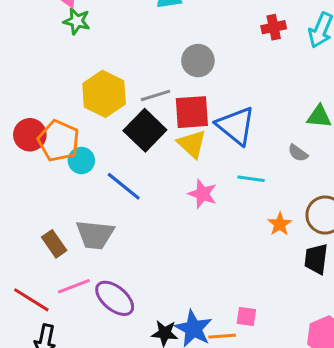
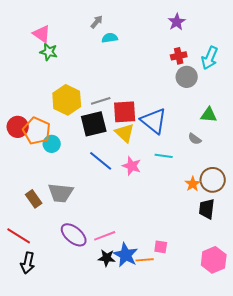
gray circle: (198, 61) -> (187, 77), moved
black square: (145, 130) -> (94, 124), turned 32
blue line: (124, 186) -> (101, 161), moved
orange star: (280, 224) -> (193, 184), moved
pink line: (74, 286) -> (105, 236), moved

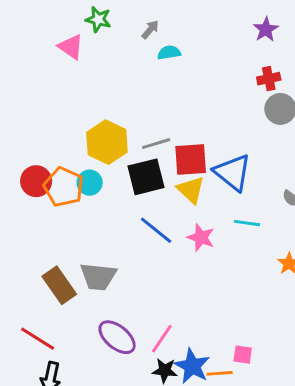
green star: (49, 52) -> (98, 19), moved
cyan circle: (52, 144) -> (90, 183), moved
brown rectangle: (34, 199) -> (59, 285), size x1.4
pink line: (105, 236) -> (162, 339), turned -35

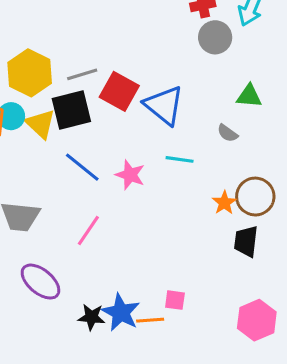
red square: (191, 159) -> (119, 91), turned 33
yellow triangle: (191, 190) -> (40, 124), moved
pink line: (162, 339) -> (88, 231), moved

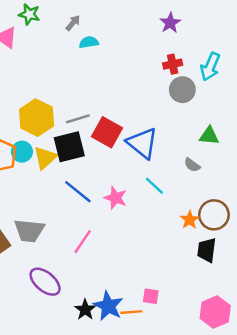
yellow triangle: (40, 124) -> (45, 158), turned 35
cyan line: (180, 159) -> (154, 186), turned 35
black star: (91, 317) -> (85, 310), turned 30

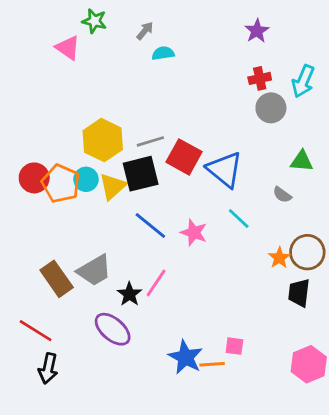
gray trapezoid: (29, 231) -> (94, 270), turned -36
black star: (85, 310) -> (129, 294), moved

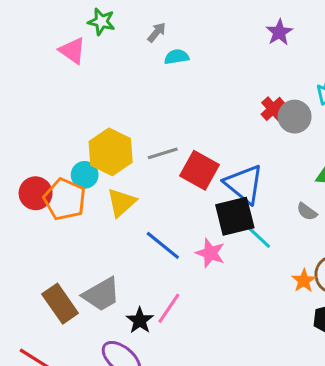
red cross: (260, 78) -> (273, 109), moved, turned -30
black square: (141, 174) -> (235, 216), moved
cyan circle: (86, 179) -> (85, 175), moved

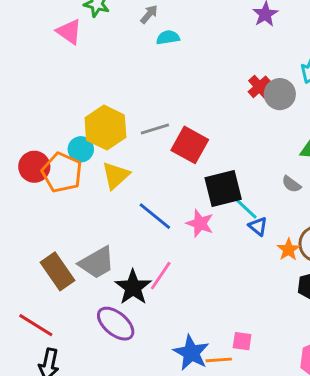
blue triangle: (244, 184) -> (258, 226), moved, size x0.5
black star: (140, 320) -> (133, 287), size x1.4

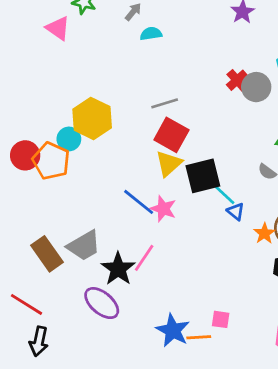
gray line: (155, 129) -> (165, 103), moved
yellow triangle: (116, 175) -> (169, 164), moved
pink star: (200, 223) -> (163, 209), moved

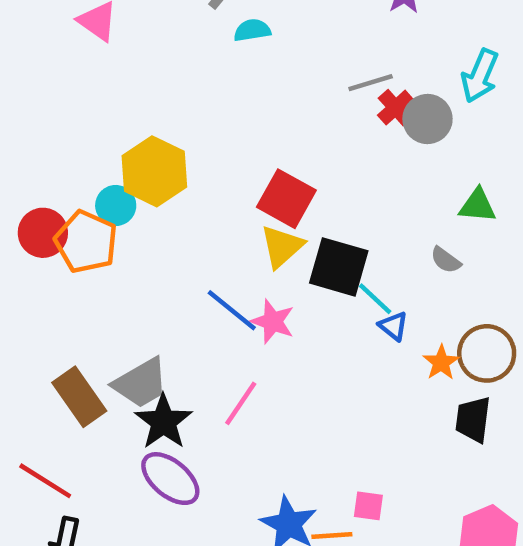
gray line: (165, 103) -> (371, 83), moved
black square: (203, 176) -> (339, 267), turned 30
black star: (118, 269) -> (163, 422), moved

